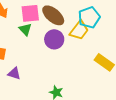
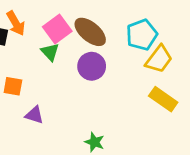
pink square: (30, 13) -> (57, 29), turned -30
yellow trapezoid: (79, 30) -> (159, 59), moved

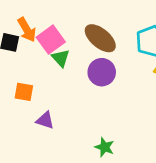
pink square: (57, 29) -> (51, 40), moved

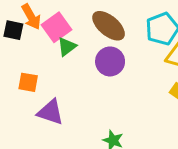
green triangle: (61, 58) -> (67, 47), turned 36
purple triangle: (45, 120) -> (50, 112), size x1.4

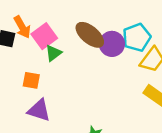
purple circle: (110, 61) -> (112, 44), moved
orange square: (28, 82) -> (31, 80), moved

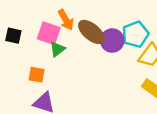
orange arrow: (22, 27) -> (66, 20), moved
pink square: (44, 36) -> (49, 33), turned -35

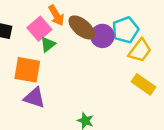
pink square: (49, 33) -> (39, 29), turned 30
orange square: (37, 75) -> (27, 70), size x1.6

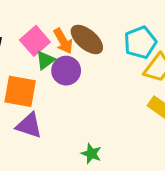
orange arrow: (56, 15) -> (63, 41), moved
purple circle: (102, 36) -> (66, 71), moved

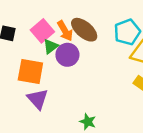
purple triangle: (29, 125) -> (38, 99), turned 30

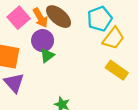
green triangle: (51, 46) -> (47, 55), moved

